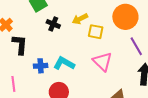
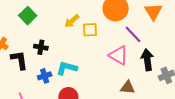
black cross: (53, 24) -> (41, 47), moved
pink triangle: (102, 62) -> (119, 55), moved

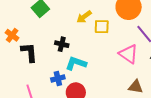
black cross: (41, 47) -> (62, 44), moved
blue cross: (45, 76) -> (58, 78), moved

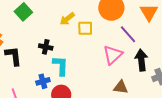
pink triangle: (128, 54) -> (113, 55), turned 45
cyan L-shape: (76, 63) -> (61, 66), turned 75

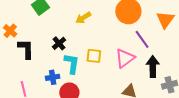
yellow square: (85, 28) -> (94, 56), moved
black cross: (46, 47) -> (59, 43), turned 32

